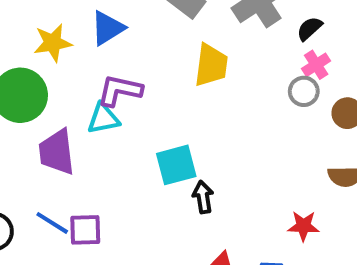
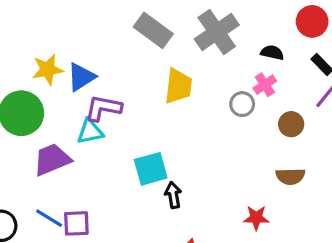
blue triangle: (108, 28) -> (81, 77), moved
black semicircle: (309, 29) -> (272, 53), moved, turned 55
gray circle: (304, 91) -> (242, 104), moved
purple trapezoid: (57, 152) -> (52, 160), turned 75

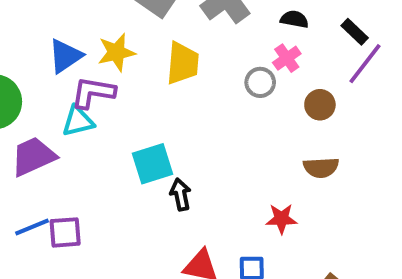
yellow star: (47, 70) -> (116, 52), moved
blue line: (49, 218) -> (32, 227), turned -52

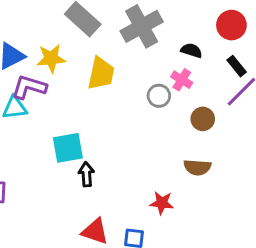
pink cross: (287, 58) -> (182, 80), turned -30

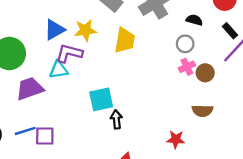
pink cross: (182, 80) -> (187, 67), moved, turned 35
gray circle: (159, 96) -> (185, 44), moved

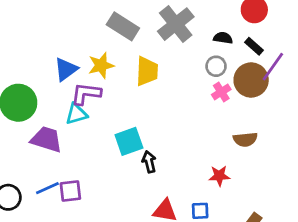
black rectangle: (230, 31) -> (254, 46), moved
brown circle: (205, 73) -> (251, 80), moved, size x1.6
purple trapezoid: (30, 89) -> (46, 139), turned 44

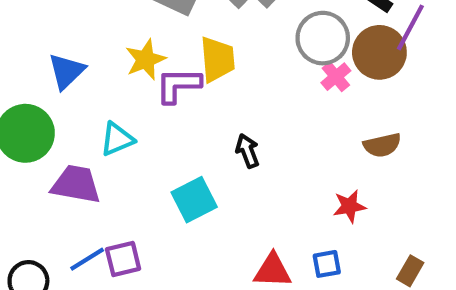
gray circle: (216, 66) -> (323, 38), size x1.6
blue triangle: (66, 69) -> (66, 71), moved
purple L-shape: (86, 94) -> (178, 85), moved
cyan square: (129, 141) -> (194, 200), moved
black arrow: (149, 162) -> (247, 151), moved

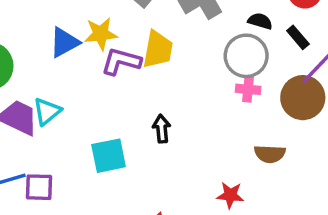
brown circle: (379, 52) -> (303, 98), moved
blue triangle: (66, 71) -> (64, 42), moved
pink cross: (336, 77) -> (248, 89), turned 30
cyan triangle: (117, 139) -> (47, 111), moved, turned -32

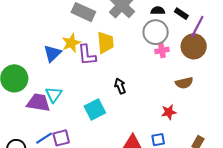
purple L-shape: (121, 61) -> (87, 55), turned -95

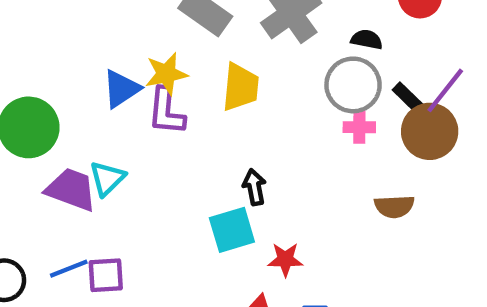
black rectangle: (181, 14) -> (407, 97), moved
purple L-shape: (87, 55) -> (166, 111), moved
cyan square: (95, 109) -> (232, 230), moved
red star: (169, 112) -> (285, 259), moved

